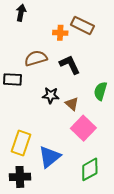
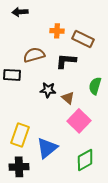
black arrow: (21, 13) -> (20, 12), turned -105
brown rectangle: (82, 25) -> (83, 39), moved
black L-shape: (70, 65) -> (66, 61), turned -60

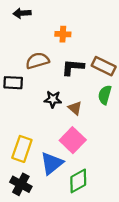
brown rectangle: (83, 39) -> (104, 66), moved
pink square: (79, 121) -> (73, 140), moved
green diamond: (85, 160) -> (78, 181), moved
black cross: (19, 167) -> (21, 184), turned 30

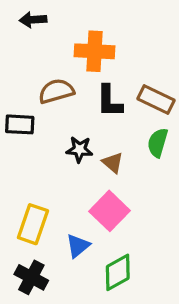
orange cross: (63, 34) -> (94, 51), size x1.6
black L-shape: (73, 67) -> (109, 101), turned -95
blue triangle: (52, 163) -> (78, 246), size x0.7

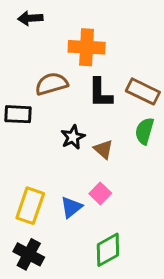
black star: (80, 149) -> (73, 137), turned -30
pink square: (109, 211) -> (100, 193), size x0.6
blue triangle: (78, 246) -> (71, 207), moved

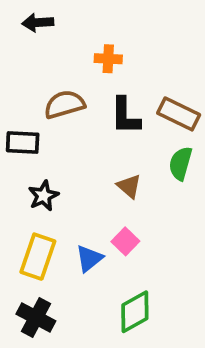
orange cross: (87, 47) -> (108, 59), size x0.6
black star: (73, 137) -> (44, 196), moved

